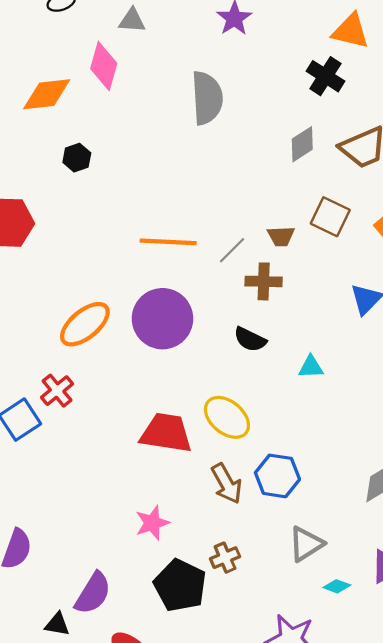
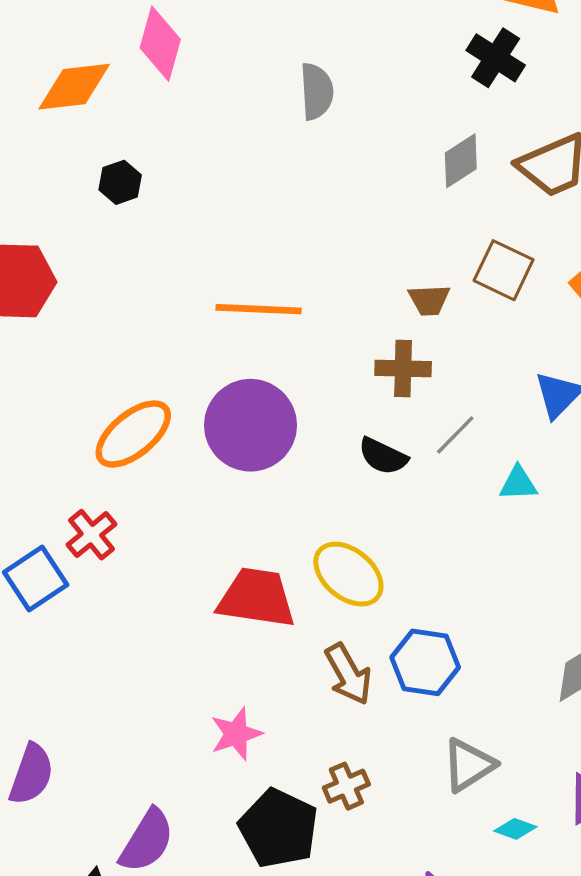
gray semicircle: (207, 98) -> (317, 91), size x0.7
gray line: (232, 250) -> (455, 435), moved
cyan triangle: (311, 367) -> (518, 483), moved

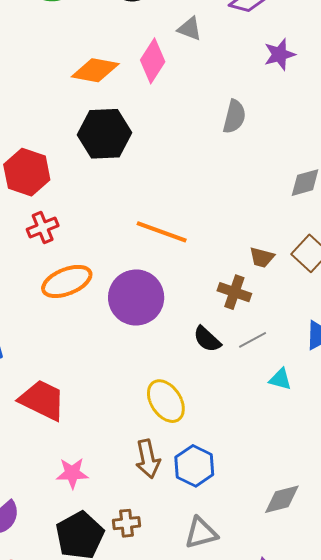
black hexagon: (120, 182) -> (104, 134), size x2.0
red cross: (91, 535) -> (43, 228), moved
red trapezoid: (257, 598) -> (42, 400), moved

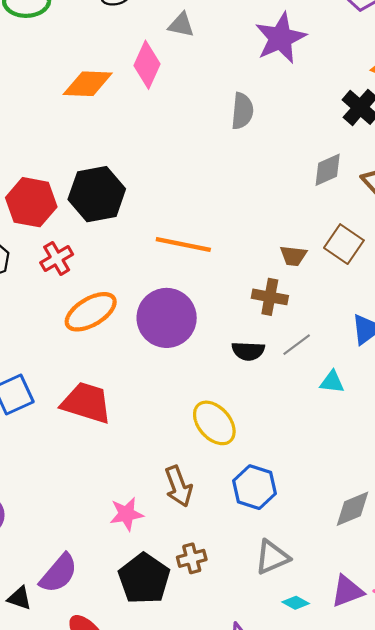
purple star: (280, 54) -> (280, 38), size x1.5
black hexagon: (104, 134) -> (97, 194), moved
black semicircle: (207, 339) -> (248, 351), turned -32
red trapezoid: (42, 400) -> (86, 403), moved
brown arrow: (148, 459) -> (179, 486), moved

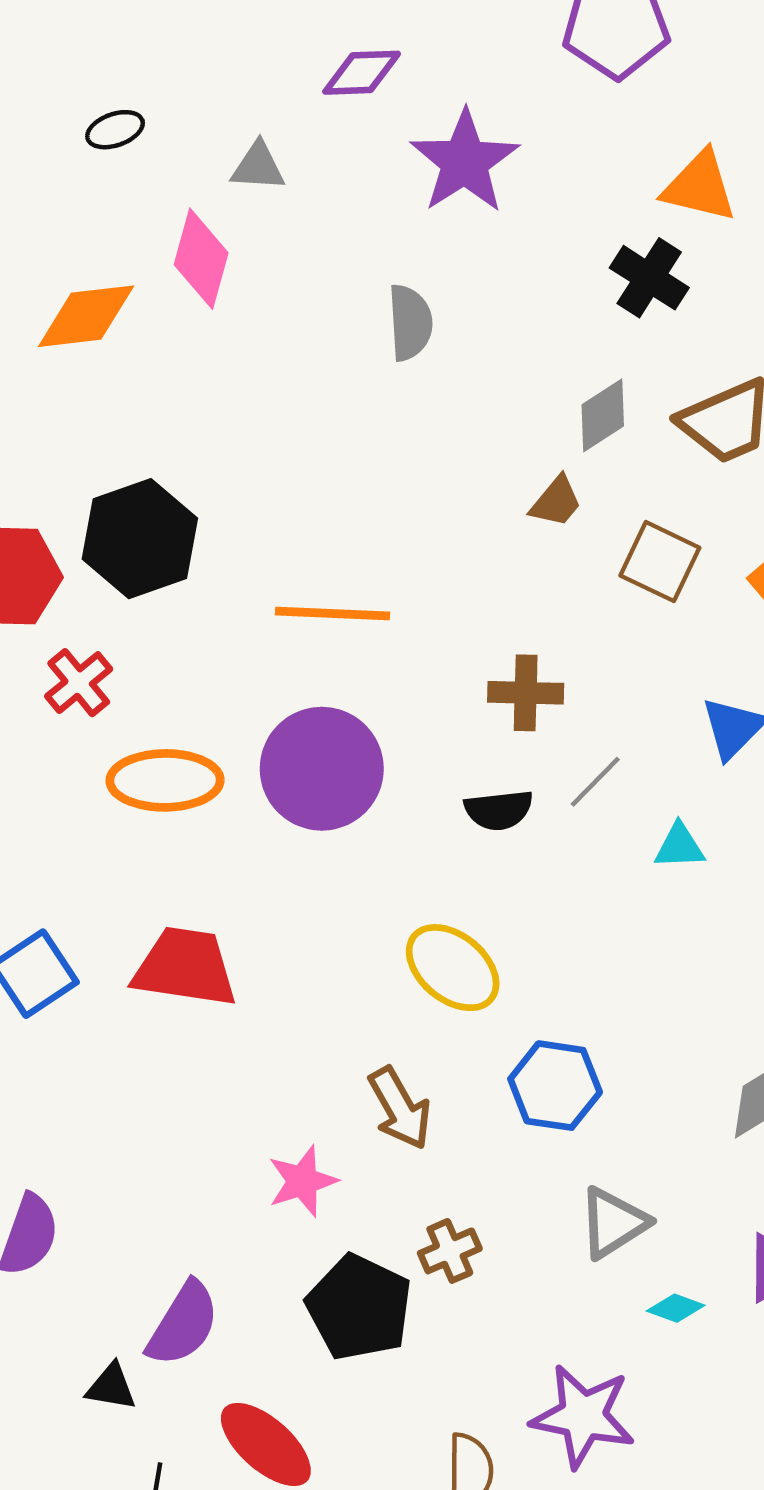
brown trapezoid: (293, 256) -> (556, 502), moved, turned -48
orange ellipse: (91, 312) -> (165, 780), turned 39

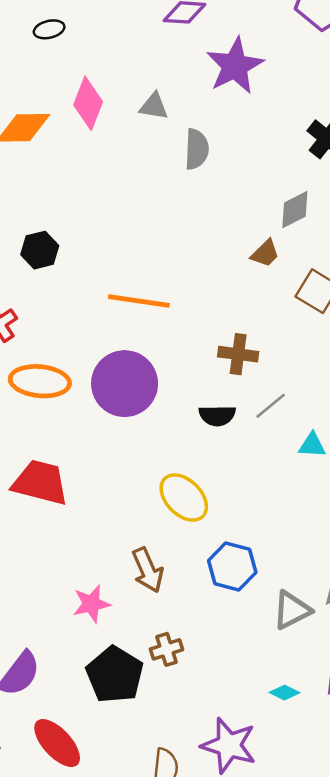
gray triangle: (258, 167) -> (154, 106), moved
black hexagon: (140, 539) -> (40, 250), size x0.6
gray triangle: (613, 1223) -> (292, 610), moved

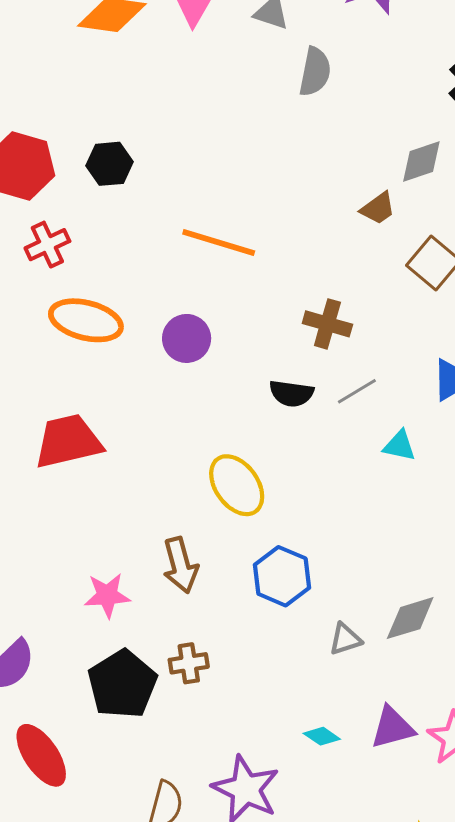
purple circle: (125, 384) -> (187, 338), size x0.6
red trapezoid: (40, 482) -> (68, 441), turned -36
gray triangle: (292, 610) -> (345, 639), size x0.7

